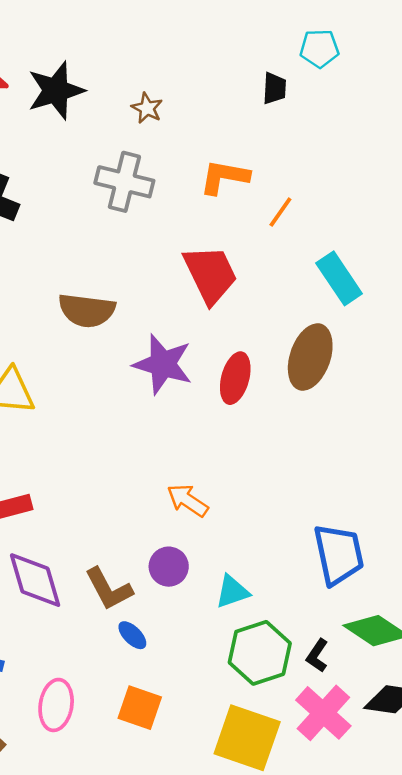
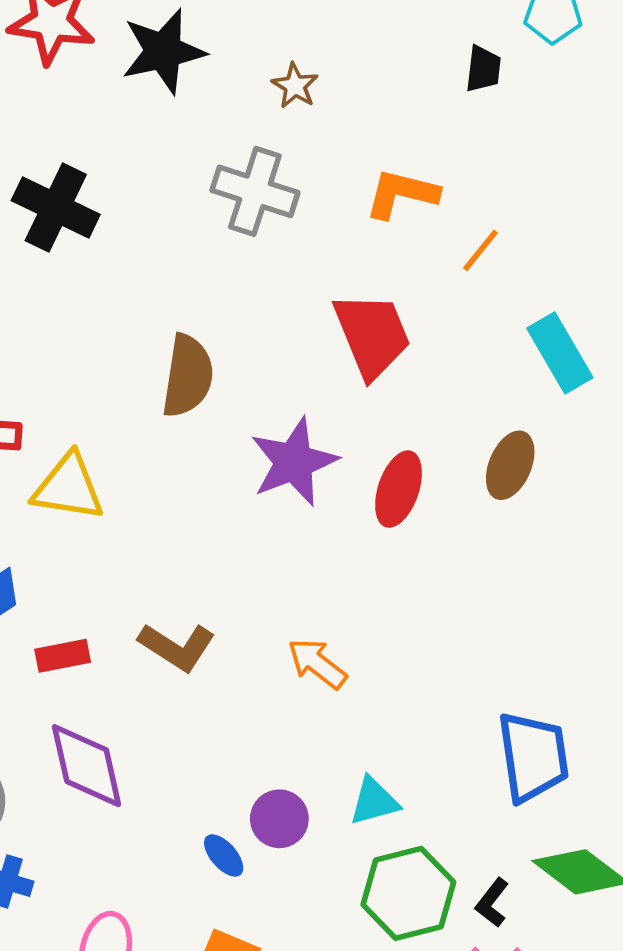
brown semicircle: (87, 310) -> (188, 376), turned -92
brown ellipse: (310, 357) -> (510, 465), size x0.7
purple star: (163, 364) -> (294, 462), turned 30
purple circle: (169, 567) -> (279, 819), moved
brown L-shape: (109, 589) -> (177, 647), moved, turned -33

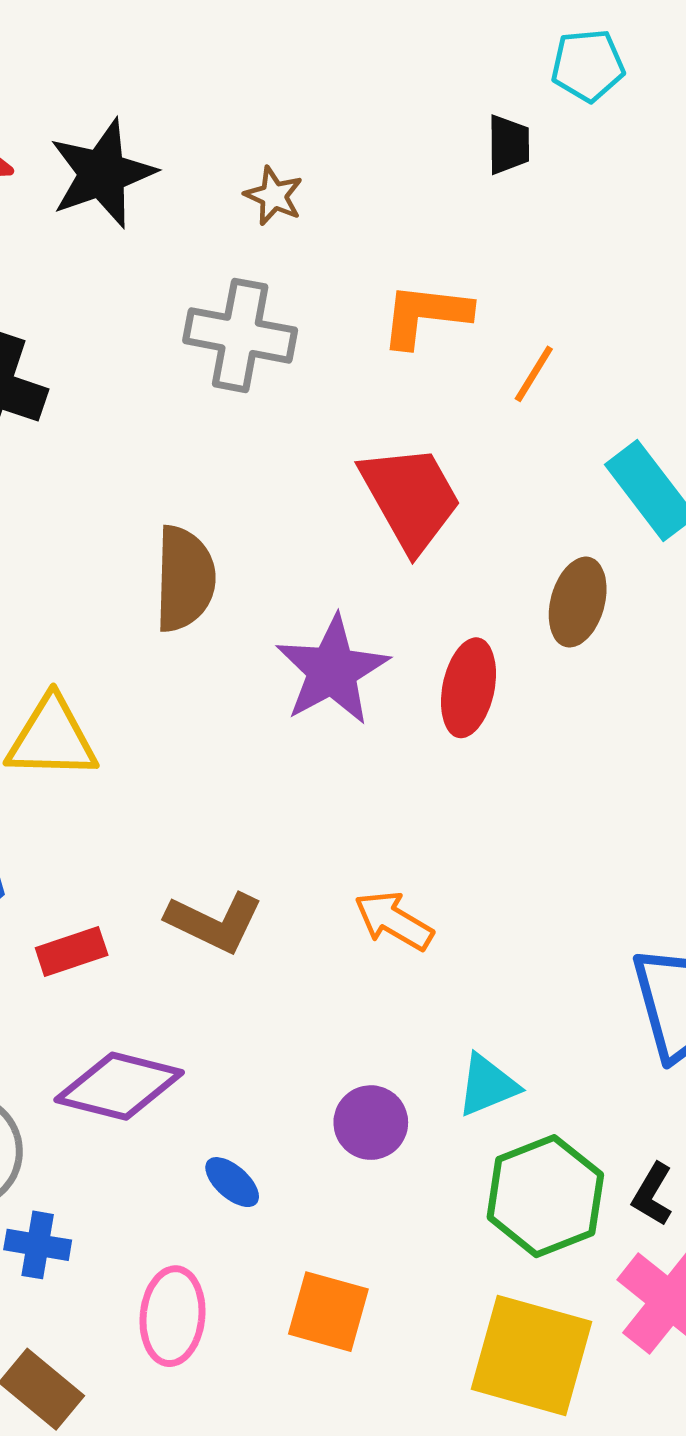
brown ellipse: (510, 465) -> (578, 602), moved
purple diamond: (87, 766) -> (119, 1086), turned -56
blue ellipse: (224, 855) -> (232, 1182), moved

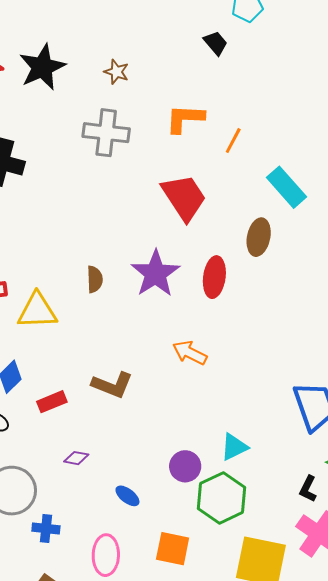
black trapezoid: (509, 145) -> (216, 43), turned -36
brown semicircle: (185, 579) -> (95, 279), moved, size x0.6
orange arrow: (394, 921) -> (190, 353), moved
purple diamond: (119, 1086) -> (76, 458), size x0.5
green hexagon: (545, 1196) -> (221, 498), moved

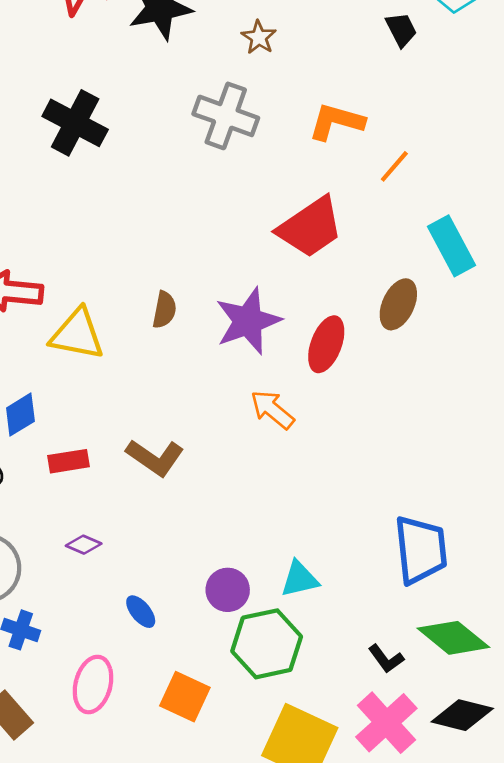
red trapezoid: (184, 197) -> (310, 227), turned 76
orange arrow: (190, 353) -> (272, 410), moved
black L-shape: (308, 489) -> (386, 659), turned -76

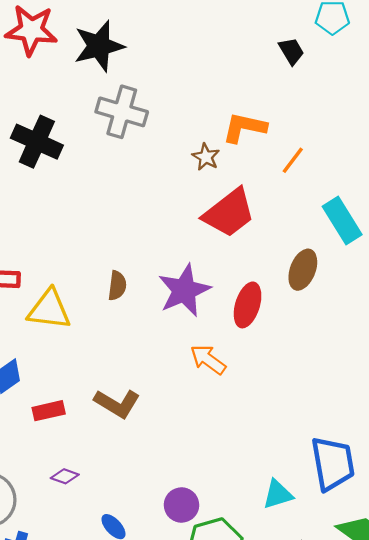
brown star: (259, 37) -> (206, 157), moved
gray cross: (226, 116) -> (122, 112), moved
cyan triangle: (300, 579) -> (278, 494), moved

